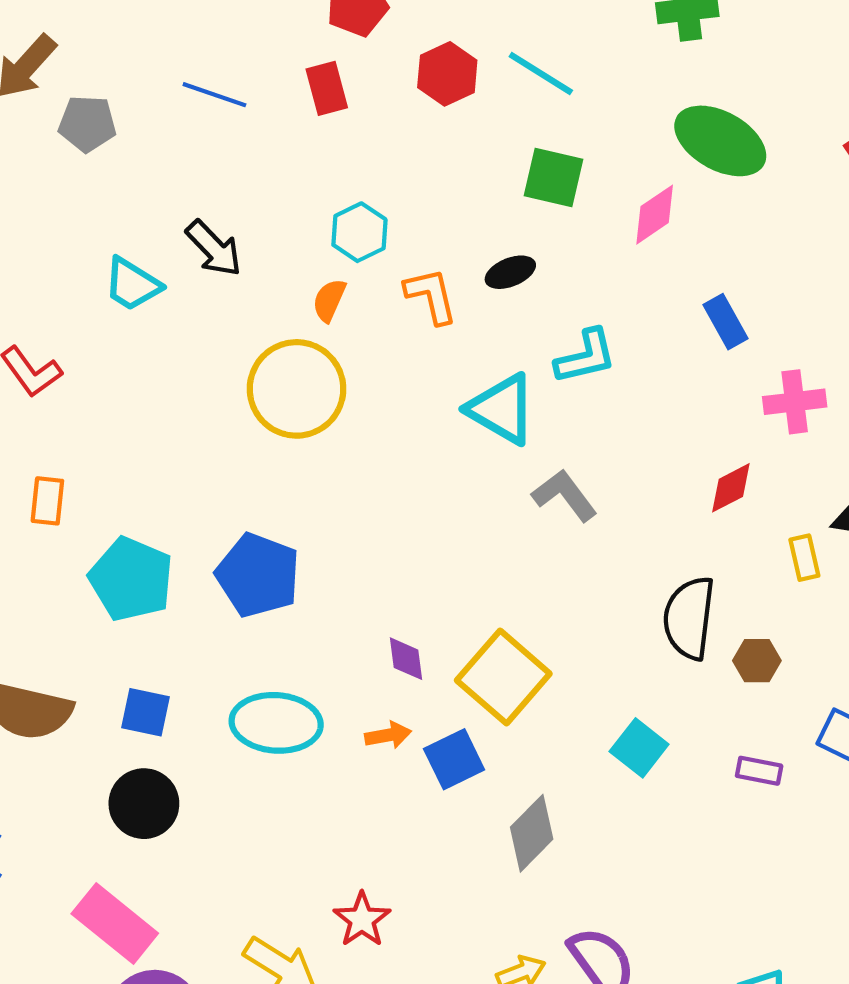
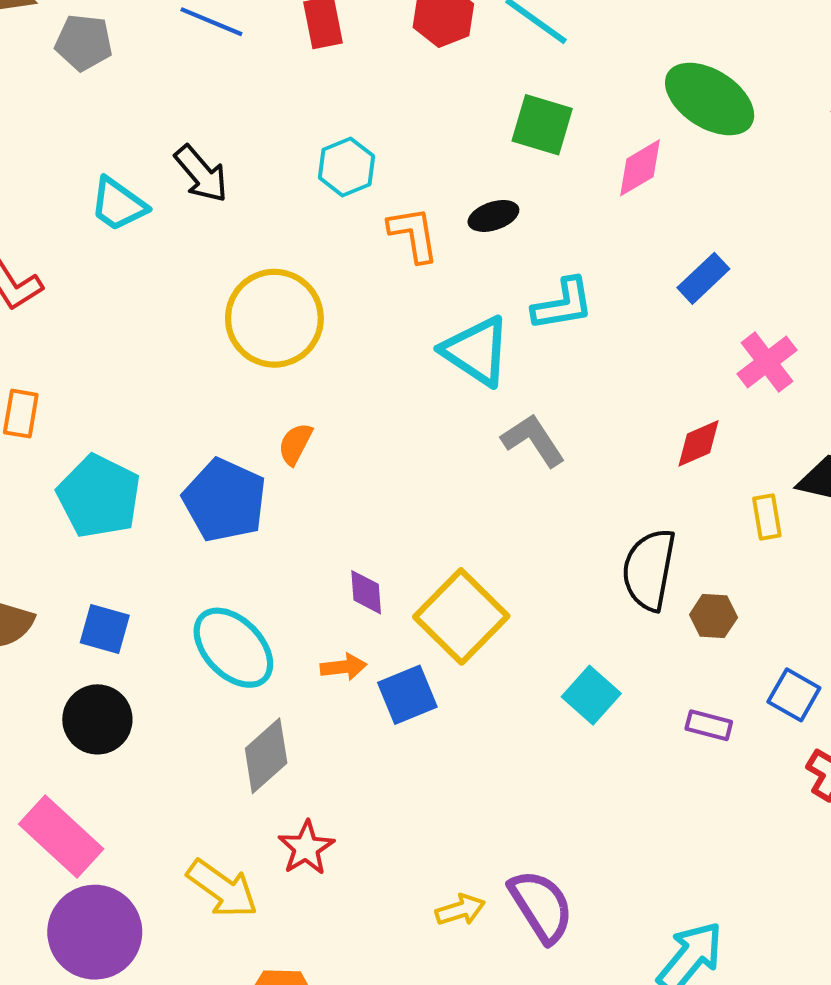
orange semicircle: (329, 300) -> (295, 444), moved
blue rectangle: (725, 322) -> (703, 278), turned 72
pink cross: (795, 402) -> (767, 362), turned -34
cyan ellipse: (276, 723) -> (233, 648), turned 38
gray diamond: (532, 833) -> (266, 756), moved

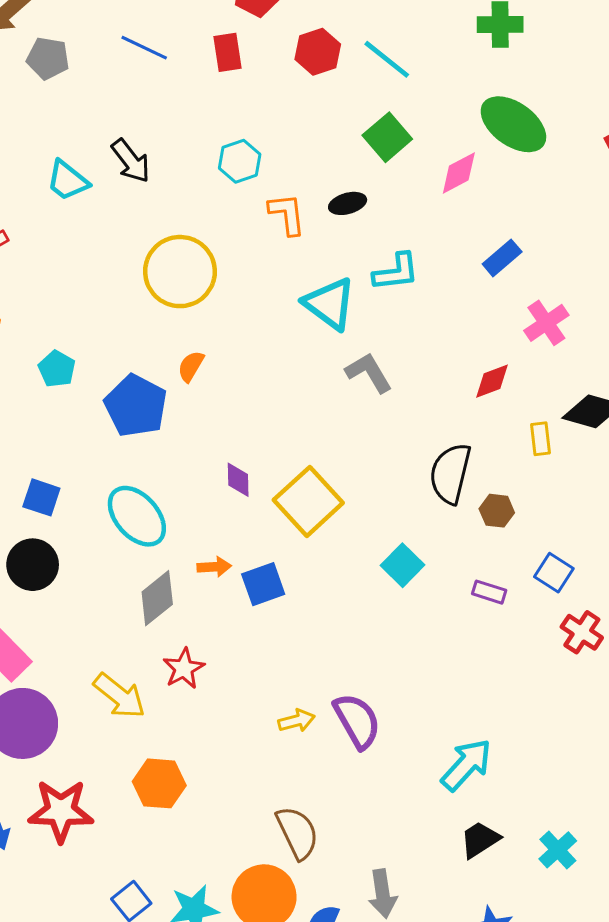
green square: (542, 125) -> (387, 137), turned 30
cyan pentagon: (99, 496) -> (57, 369), moved, size x0.6
orange arrow: (343, 667) -> (214, 567), moved
blue square: (407, 695) -> (263, 584), moved

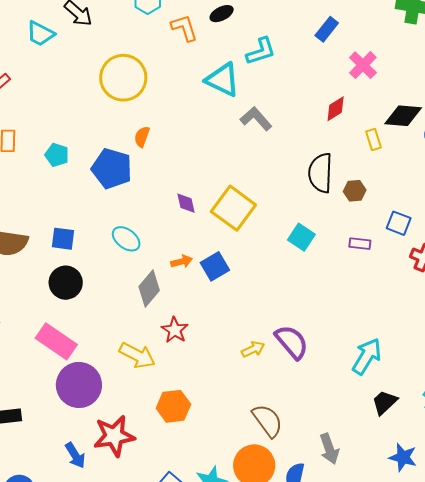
cyan ellipse: (137, 516) -> (126, 239), size x0.7

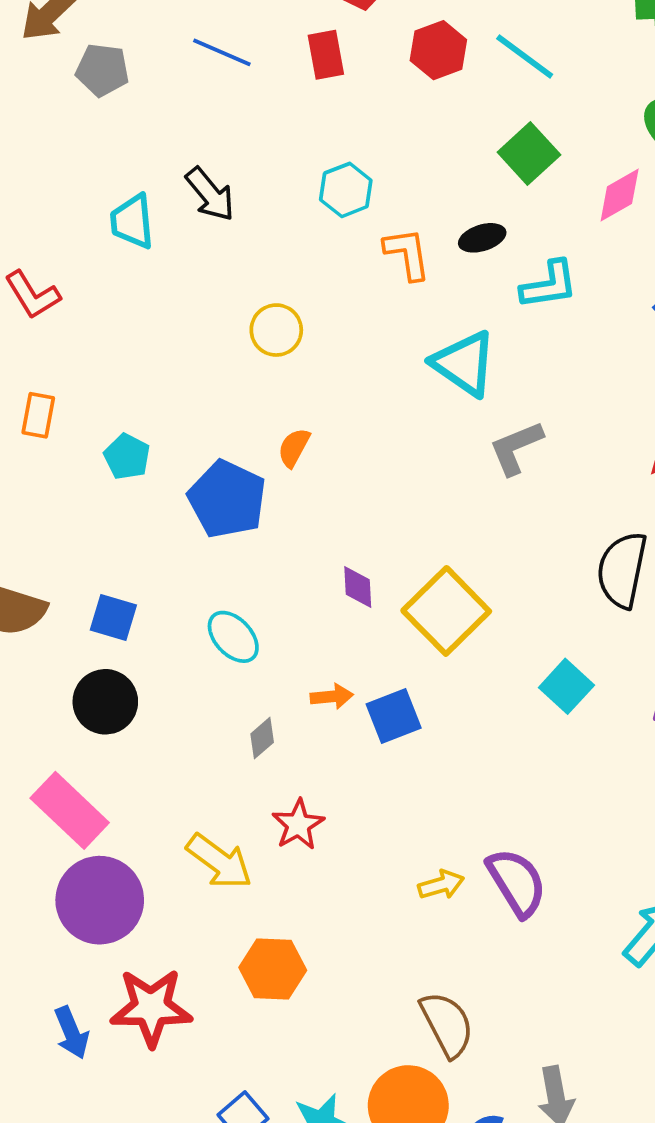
cyan trapezoid: (40, 34) -> (132, 222), turned 48
cyan L-shape: (261, 51) -> (549, 285), moved
yellow circle: (123, 78) -> (276, 330), size x0.6
gray L-shape: (256, 119) -> (516, 448), turned -80
gray diamond: (149, 289) -> (262, 738), size x0.6

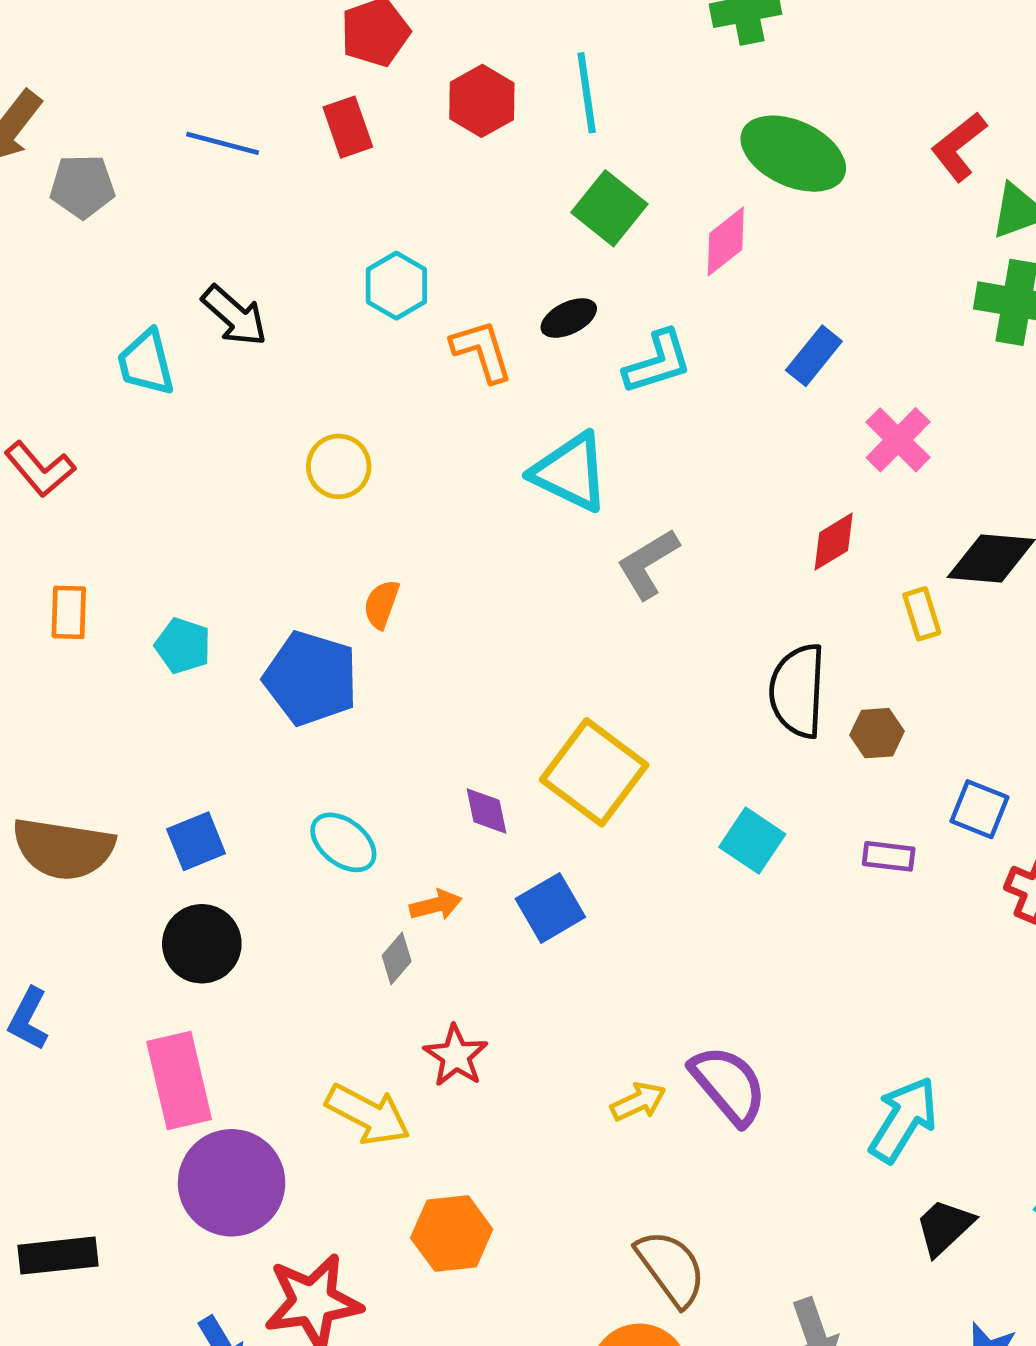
cyan line: (525, 57) -> (587, 93), turned 54
purple diamond: (358, 587) -> (487, 811), moved
blue square: (113, 618) -> (196, 841), turned -30
orange arrow: (332, 697) -> (436, 905), moved
pink rectangle: (70, 810) -> (179, 1081), turned 42

